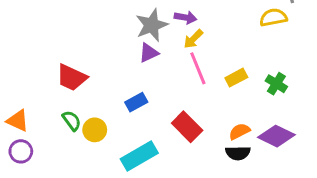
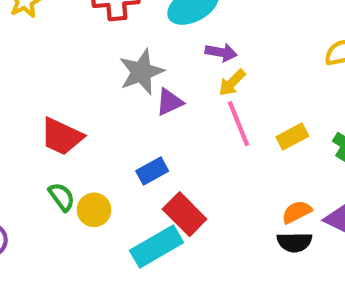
gray star: (152, 25) -> (141, 72), moved
red rectangle: (187, 127) -> (185, 214), moved

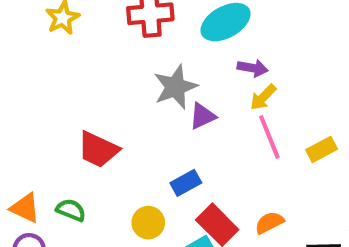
green semicircle: (62, 197) -> (71, 210), moved, turned -32
yellow circle: (94, 210) -> (148, 223), moved
orange semicircle: (297, 212) -> (269, 223), moved

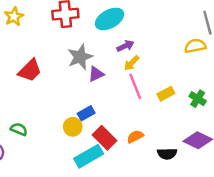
purple arrow: (253, 68) -> (125, 46), turned -35
red trapezoid: (98, 149) -> (30, 70), moved, turned -70
yellow circle: (148, 223) -> (73, 127), moved

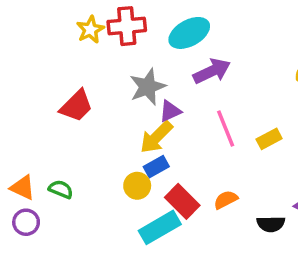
yellow star: (14, 17) -> (90, 30), moved
purple arrow: (125, 46) -> (212, 71), size x1.5
yellow arrow: (132, 63) -> (156, 137), moved, size x1.5

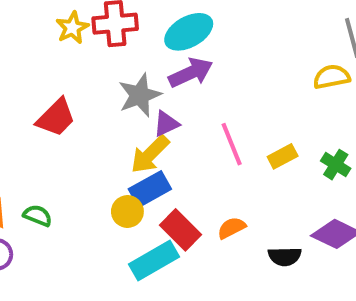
purple arrow: (212, 71) -> (191, 73), moved
blue rectangle: (156, 167) -> (150, 189), size x1.4

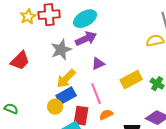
purple triangle: (166, 124) -> (98, 64), moved
pink line: (232, 144) -> (96, 94), moved
yellow rectangle: (283, 156) -> (131, 80), size x1.5
red rectangle: (181, 230) -> (81, 116), turned 54

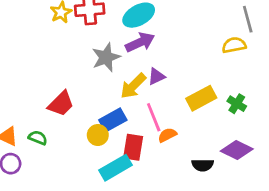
red trapezoid: (20, 61) -> (61, 104), moved
yellow arrow: (66, 79) -> (133, 86), moved
orange semicircle: (106, 115) -> (167, 135), moved

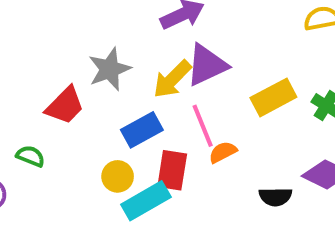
gray star: (106, 57) -> (109, 69), moved
purple triangle: (156, 76) -> (207, 65), size x1.6
yellow circle: (98, 135) -> (118, 176), moved

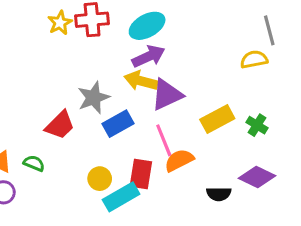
yellow arrow: (172, 79) -> (141, 81), moved, turned 60
blue rectangle: (142, 130) -> (118, 124), moved
orange semicircle: (223, 152) -> (179, 160), size x1.4

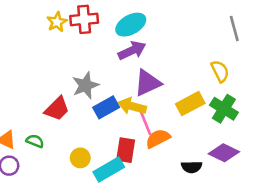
yellow semicircle: (254, 59) -> (220, 71), moved, turned 75
yellow arrow: (141, 81) -> (132, 106), moved
green cross: (257, 125) -> (224, 109), size x1.5
yellow circle: (100, 179) -> (80, 158), moved

